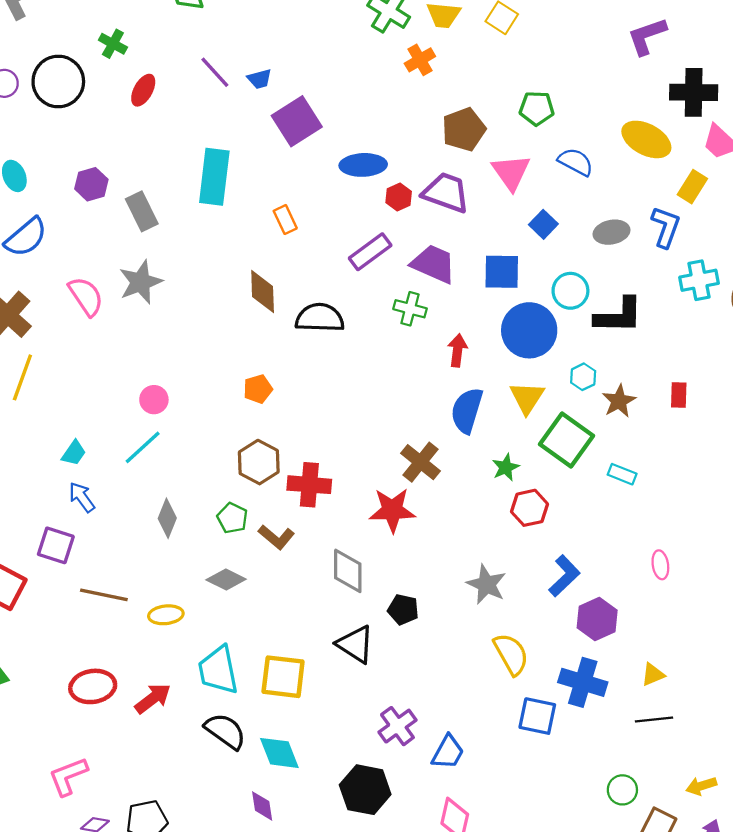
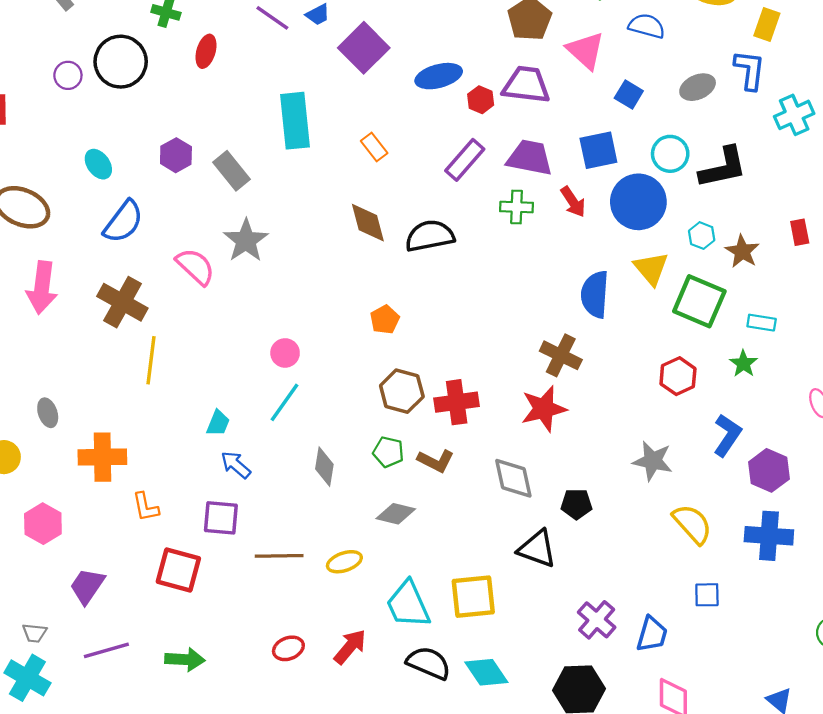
red arrow: (457, 350) -> (573, 202), moved, turned 152
green star: (506, 467) -> (743, 364), moved
red ellipse: (93, 686) -> (288, 648), size x0.7
blue square: (537, 716) -> (707, 595), moved, size x0.7

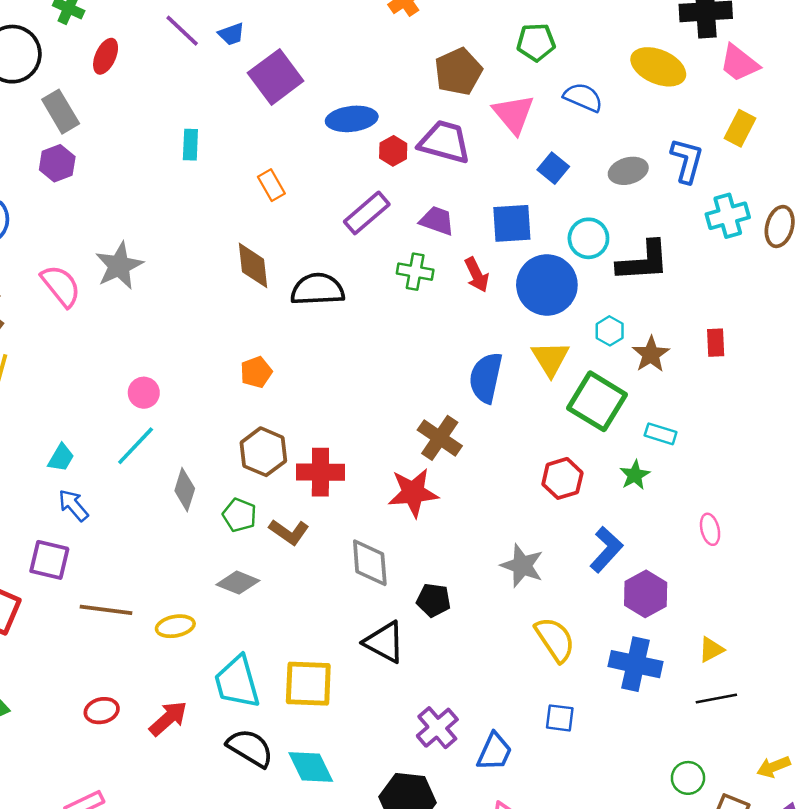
yellow rectangle: (767, 25) -> (740, 128), moved
cyan rectangle: (295, 121) -> (190, 145), size x0.5
purple trapezoid: (530, 158) -> (437, 221), size x0.7
gray rectangle: (231, 171) -> (61, 112), moved
gray diamond: (324, 467) -> (185, 490), moved

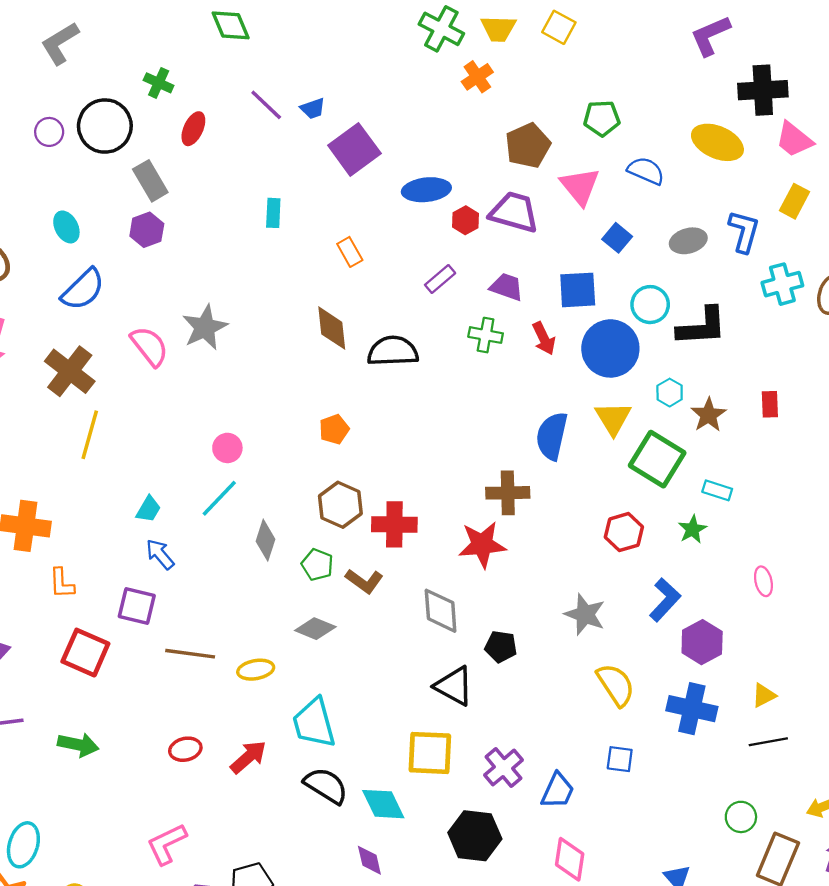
purple rectangle: (367, 213) -> (440, 279), size x0.7
brown cross: (440, 438) -> (508, 493), turned -36
yellow square: (308, 684) -> (430, 753), moved

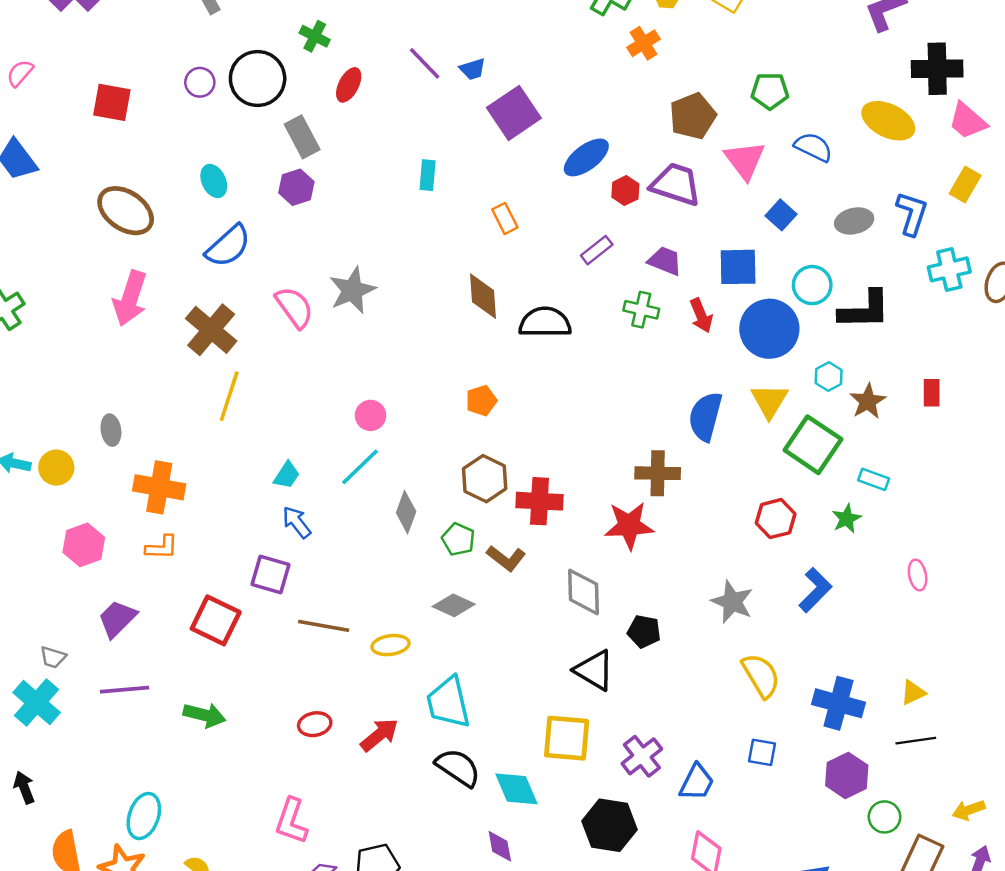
blue ellipse: (426, 190) -> (586, 157), turned -33
orange L-shape: (62, 583) -> (162, 547), moved, turned -88
purple hexagon: (702, 642) -> (847, 775), moved
pink L-shape: (167, 844) -> (291, 821), turned -48

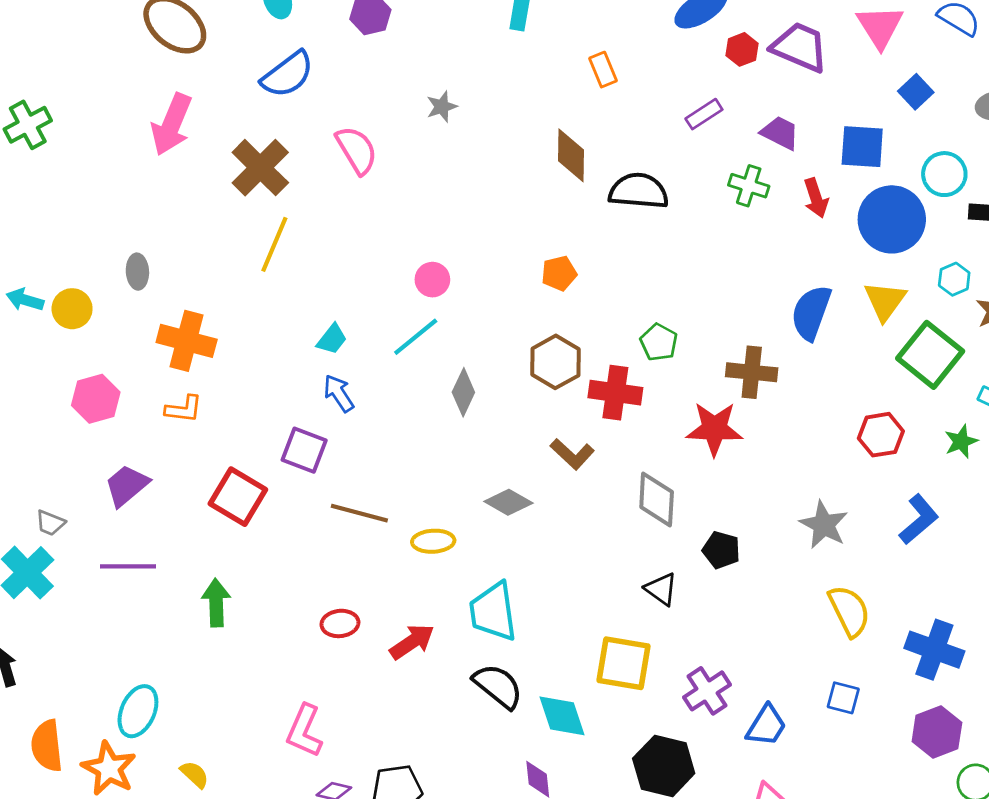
gray star: (352, 290) -> (442, 107), moved, size x0.6
green pentagon: (458, 539) -> (659, 342), moved
black triangle: (594, 670) -> (661, 589), size x0.7
green arrow: (204, 715) -> (216, 603), turned -111

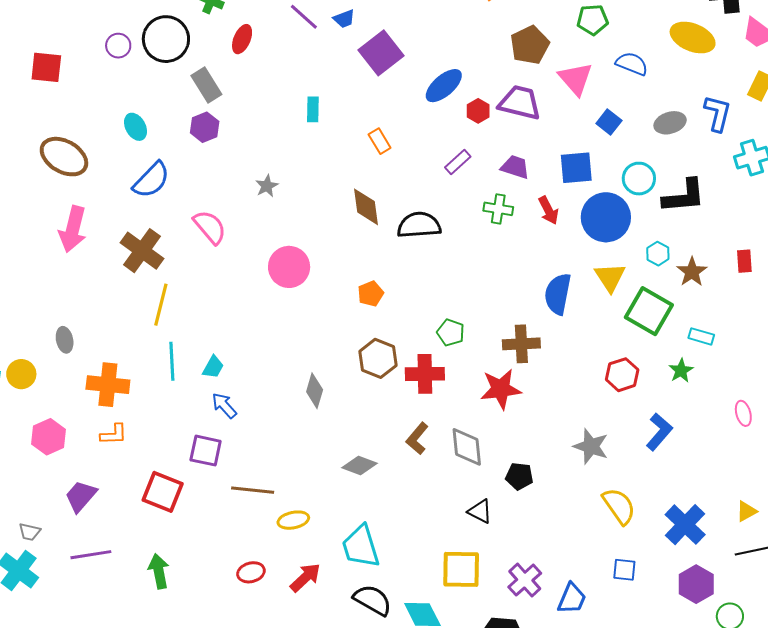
pink circle: (432, 280) -> (289, 267), moved, size x1.6
cyan line: (416, 337) -> (172, 361), moved, turned -45
brown L-shape: (572, 454) -> (417, 438), moved, turned 96
yellow ellipse: (433, 541) -> (293, 520), moved
blue cross: (934, 650) -> (685, 525), turned 33

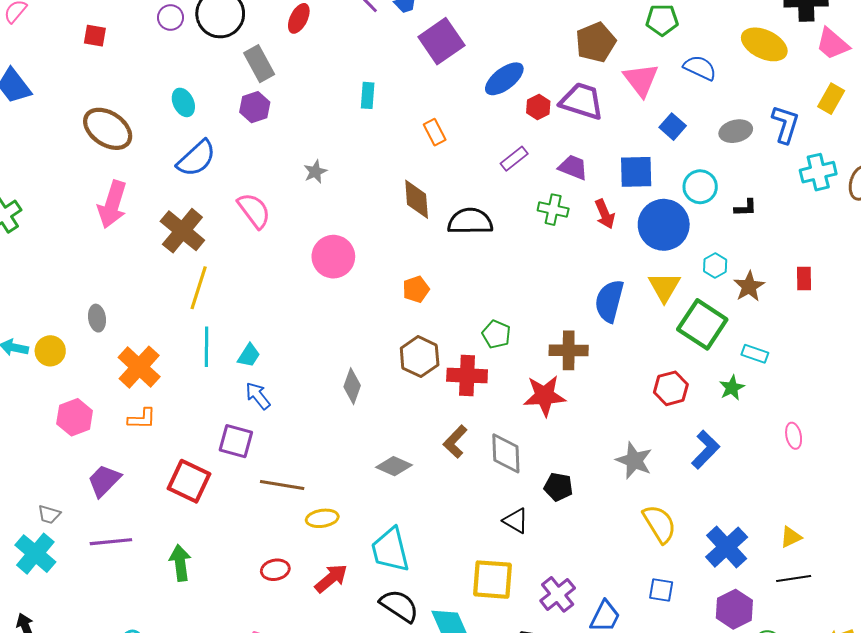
red square: (46, 67) -> (95, 36), size x0.7
black L-shape: (684, 196) -> (746, 208), size x0.5
orange cross: (108, 385) -> (139, 367), turned 33

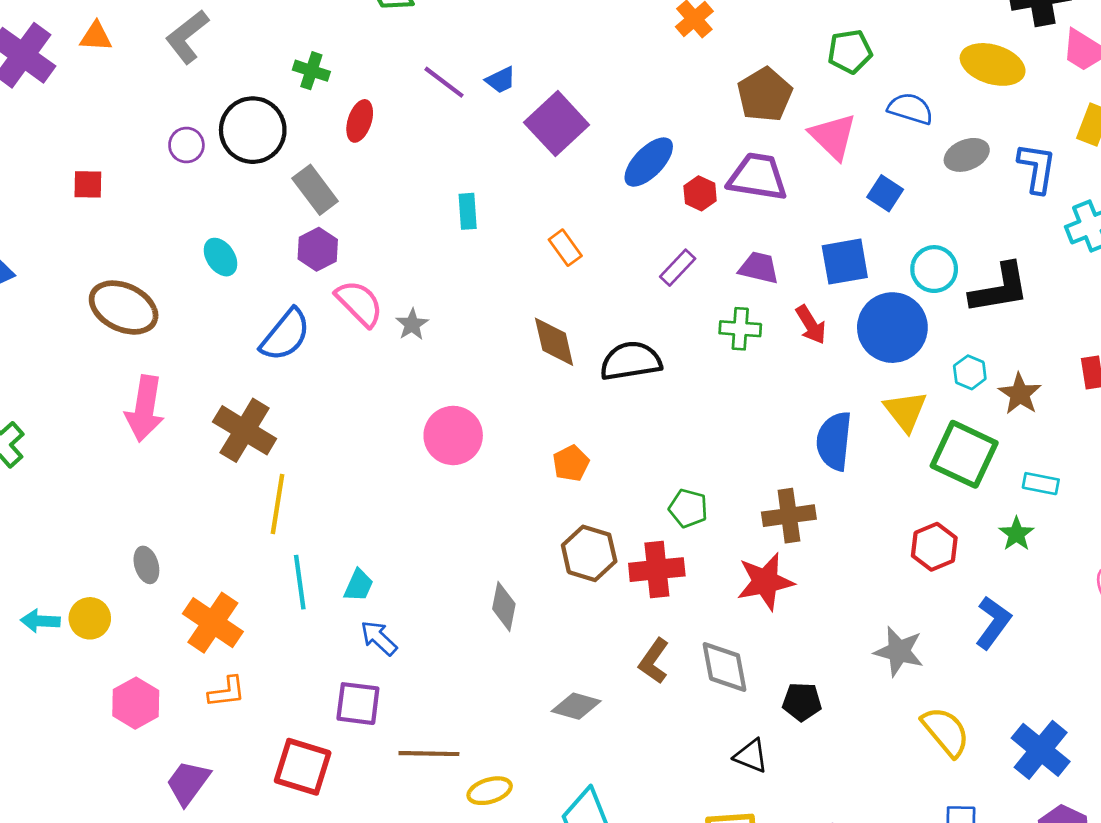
gray ellipse: (736, 131) -> (967, 155), moved
blue semicircle: (196, 158) -> (285, 335), moved
black L-shape: (746, 208) -> (999, 288), size x2.0
pink semicircle: (254, 211) -> (359, 303), moved

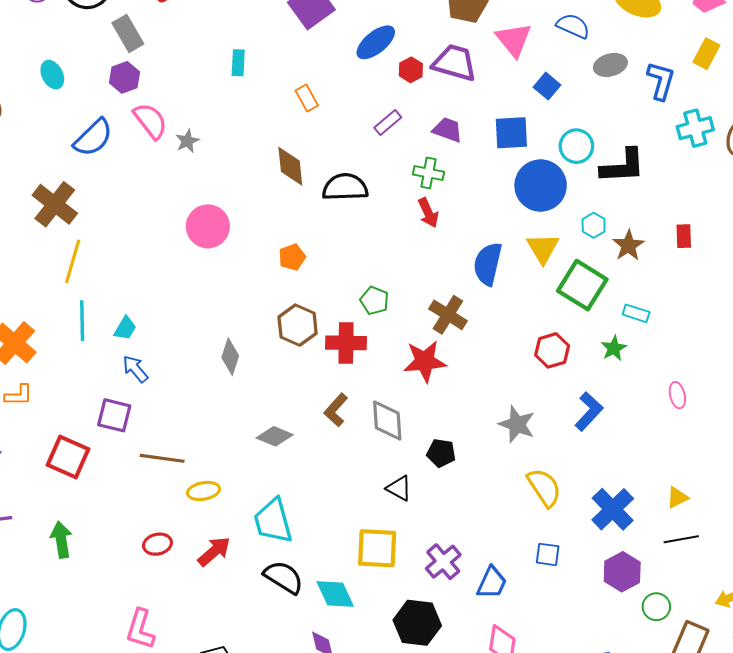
red arrow: (811, 325) -> (428, 213), moved
brown cross: (789, 516) -> (448, 315), turned 33

